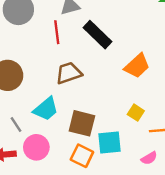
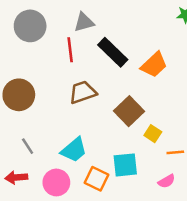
orange trapezoid: (137, 66) -> (154, 65), moved
cyan trapezoid: (46, 109) -> (74, 150), moved
brown square: (82, 123) -> (129, 111), moved, turned 32
pink circle: (36, 147) -> (56, 182), moved

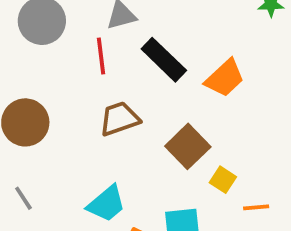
gray line: (28, 146) -> (23, 198), moved

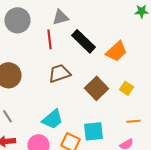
yellow square: (223, 180) -> (126, 88), moved

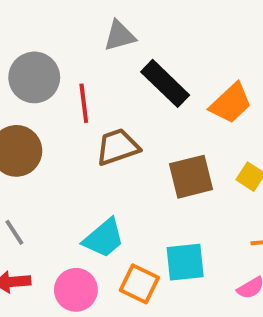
gray circle: (18, 20) -> (34, 77), moved
red line: (50, 39) -> (84, 103), moved
brown square: (96, 88) -> (191, 177), turned 30

